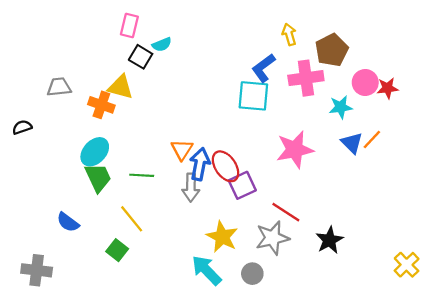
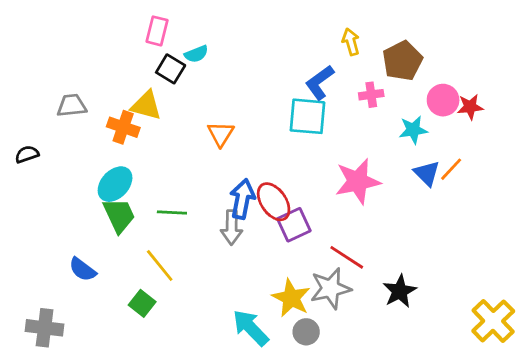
pink cross: (306, 78) -> (371, 95), size x0.6
orange triangle: (182, 150) -> (221, 134), moved
yellow star: (222, 237) -> (291, 298), moved
yellow cross: (407, 265) -> (493, 321), size x1.4

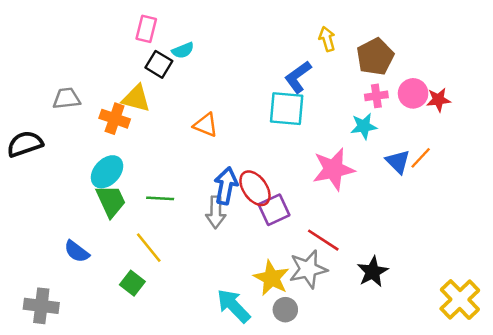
pink cross: (371, 95) -> (376, 96), moved
cyan star: (413, 130) -> (364, 126), moved
orange triangle: (221, 134) -> (206, 125), turned -40
black semicircle: (27, 154) -> (25, 144), size x1.6

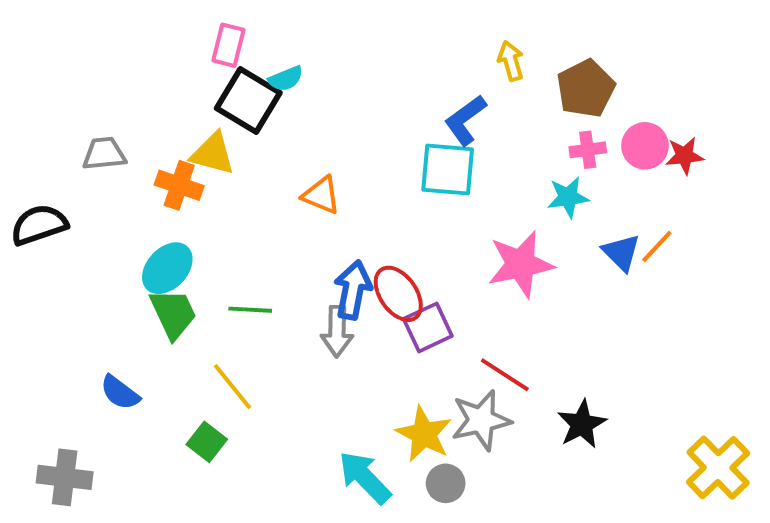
black square: (159, 64) -> (248, 100), size x1.5

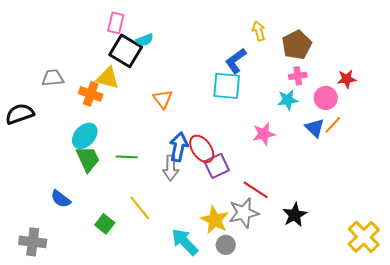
pink circle: (645, 146) -> (326, 98), moved
orange triangle: (321, 195) -> (163, 99), turned 30
pink star: (521, 264) -> (264, 134), size x0.7
yellow line: (232, 387) -> (140, 208), moved

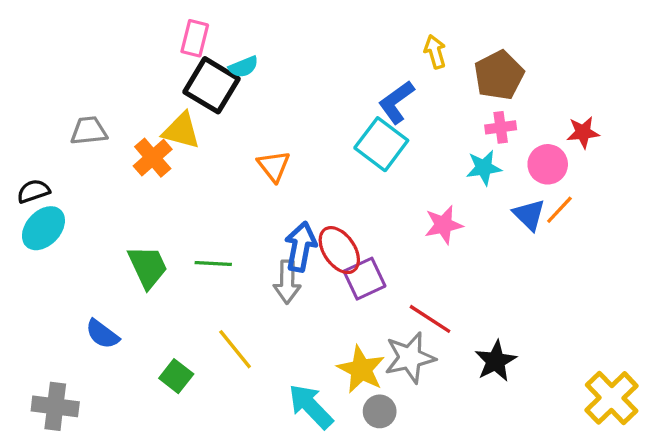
cyan square: (227, 86) -> (381, 144), turned 32
orange cross: (91, 94) -> (153, 158), turned 30
black semicircle: (20, 114) -> (33, 191), size x0.7
cyan ellipse: (85, 136) -> (43, 228), moved

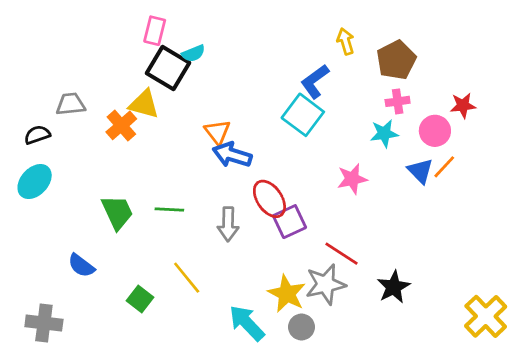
black semicircle: (33, 191) -> (37, 135), moved
blue arrow: (301, 247) -> (232, 155), moved, turned -84

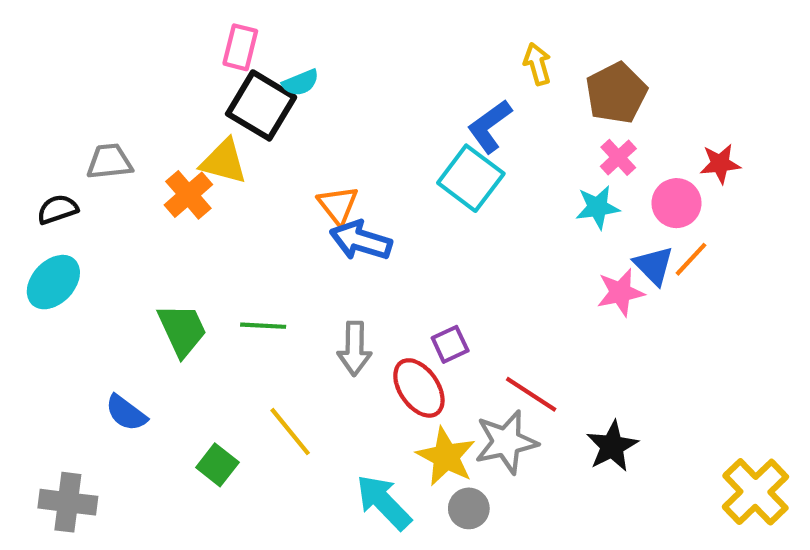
pink cross: (398, 101) -> (618, 157), turned -35
pink star: (352, 179) -> (620, 292), moved
red ellipse: (269, 199) -> (419, 388), moved
purple square: (289, 222) -> (450, 344), size x0.7

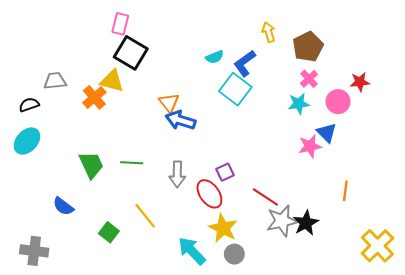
cyan semicircle: (301, 83) -> (215, 57), moved
orange line: (691, 259) -> (345, 191), moved, turned -36
gray star: (506, 442) -> (282, 221), moved

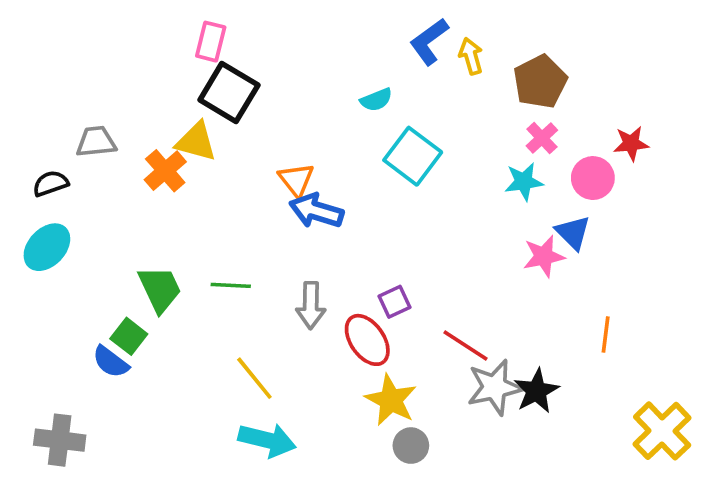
blue L-shape: (245, 63) -> (429, 42), moved
green square: (109, 232) -> (129, 336), moved
cyan arrow: (192, 251) -> (267, 440), moved, turned 148

